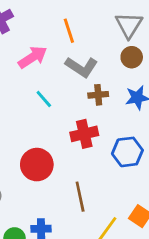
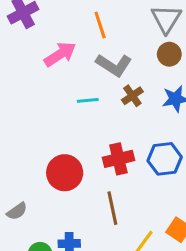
brown cross: (98, 95) -> (132, 96), turned -30
cyan line: (44, 99) -> (88, 100), moved, turned -54
red cross: (84, 134) -> (118, 159), moved

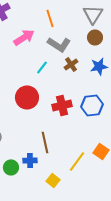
cyan line: (88, 100) -> (42, 67), turned -48
red circle: (65, 173) -> (27, 97), moved
brown line: (112, 208) -> (45, 142), moved

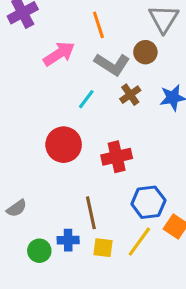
brown circle: (95, 37) -> (145, 52), moved
blue hexagon: (92, 105) -> (148, 202), moved
yellow square: (53, 180) -> (103, 248), moved, turned -32

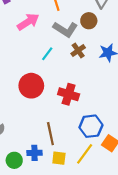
red cross: (117, 157) -> (69, 94), turned 30

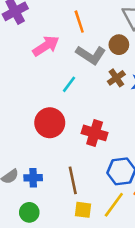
brown cross: (78, 51) -> (116, 78), moved
blue cross: (34, 153) -> (33, 178), moved

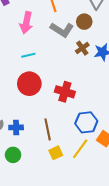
pink arrow: (46, 46) -> (26, 23), turned 135
cyan line: (69, 84) -> (28, 55), moved, turned 40
yellow square: (83, 210) -> (56, 153), turned -32

